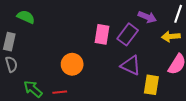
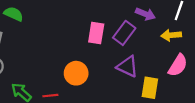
orange circle: (72, 64) -> (76, 73), moved

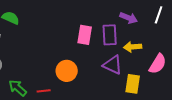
purple rectangle: (124, 33) -> (110, 35), turned -40
yellow arrow: (171, 35) -> (133, 47), moved

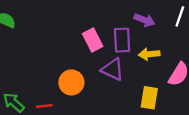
pink rectangle: (85, 35) -> (93, 40), turned -36
purple triangle: (113, 65) -> (113, 69), moved

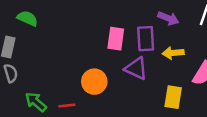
pink rectangle: (93, 40) -> (116, 39), turned 35

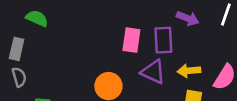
yellow arrow: (173, 53) -> (189, 71), moved

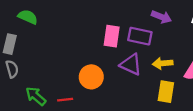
purple rectangle: (163, 40) -> (140, 36), turned -75

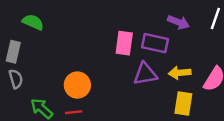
purple triangle: (131, 64) -> (145, 74), turned -35
orange circle: (91, 77) -> (77, 85), moved

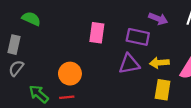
pink rectangle: (124, 43) -> (97, 33), moved
gray semicircle: (16, 79) -> (16, 68), turned -126

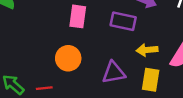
purple triangle: (129, 64) -> (114, 73), moved
orange circle: (70, 74) -> (68, 58), moved

